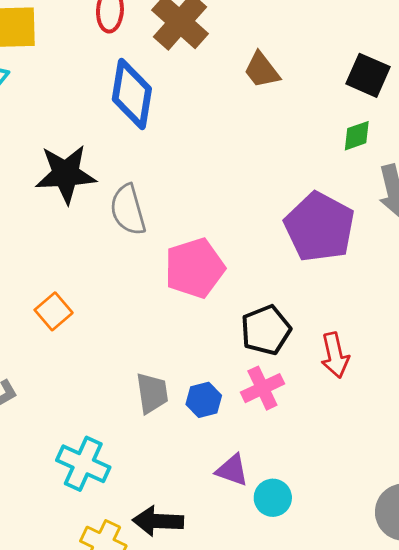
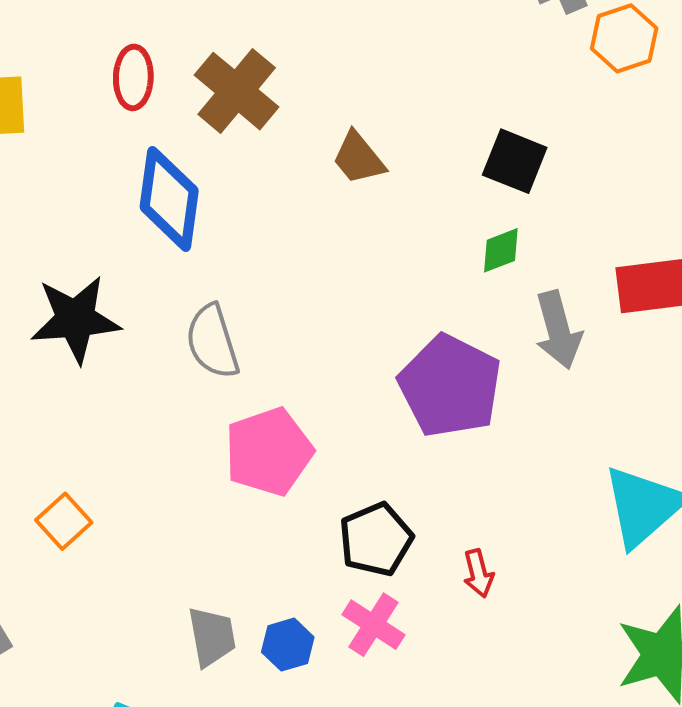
gray semicircle: (128, 210) -> (212, 342), moved
red arrow: (335, 355) -> (478, 573), size x0.7
pink cross: (262, 388) -> (374, 625), turned -30

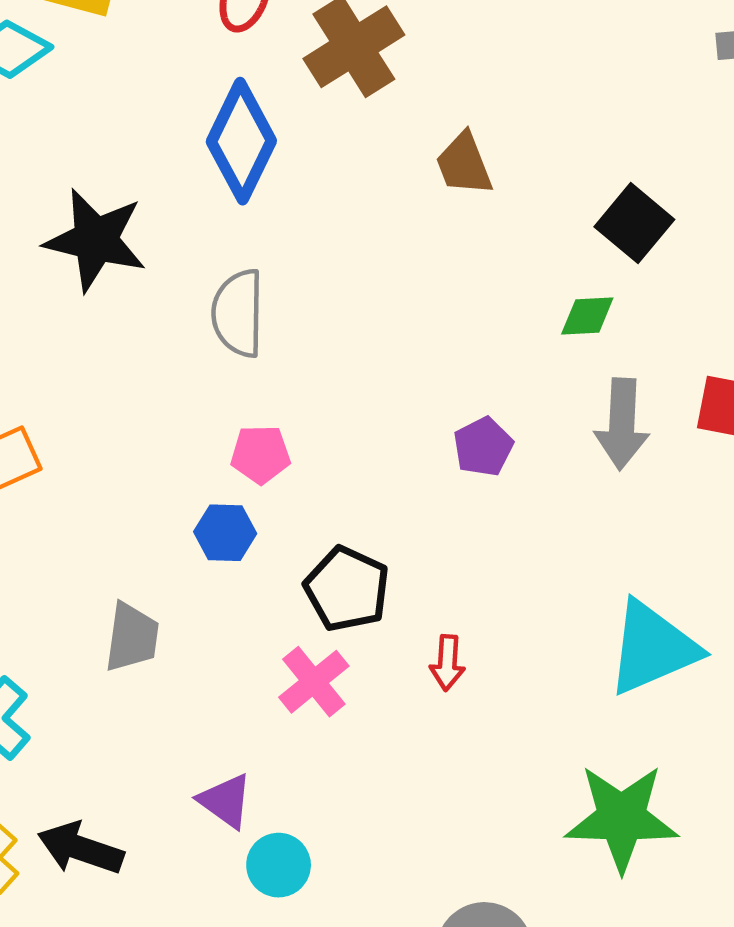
purple pentagon: (450, 386) -> (483, 447), size x0.5
pink pentagon: (269, 452) -> (261, 454), size x0.6
black pentagon: (376, 539) -> (347, 589), turned 30
blue hexagon: (288, 645) -> (225, 533), moved

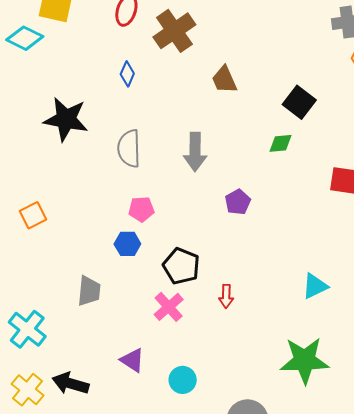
blue diamond: (241, 141) -> (127, 74), size x0.5
gray arrow: (622, 424) -> (195, 152), moved
cyan triangle: (653, 648) -> (315, 286), size x0.6
cyan circle: (279, 865) -> (183, 380), moved

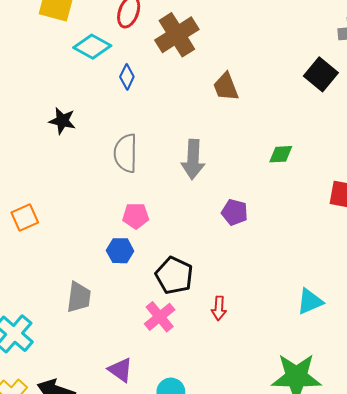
cyan diamond: (25, 38) -> (92, 47), moved
black square: (299, 102) -> (321, 74), moved
black star: (66, 119) -> (62, 121), size x0.6
purple pentagon: (238, 202) -> (235, 212), turned -30

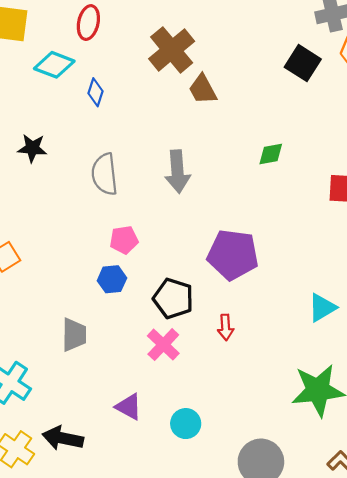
brown cross: (177, 35) -> (172, 50), moved
purple pentagon: (235, 212) -> (233, 255), moved, size x1.8

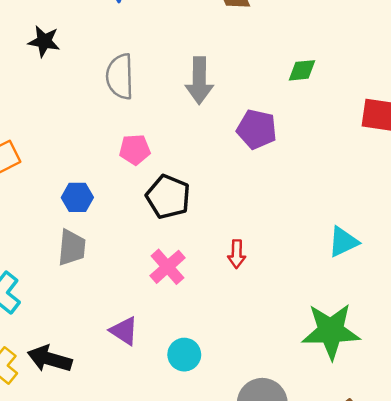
purple pentagon: (233, 255) -> (257, 129), moved, size x0.7
blue hexagon: (112, 279) -> (77, 197), moved
black pentagon: (173, 298) -> (168, 197), moved

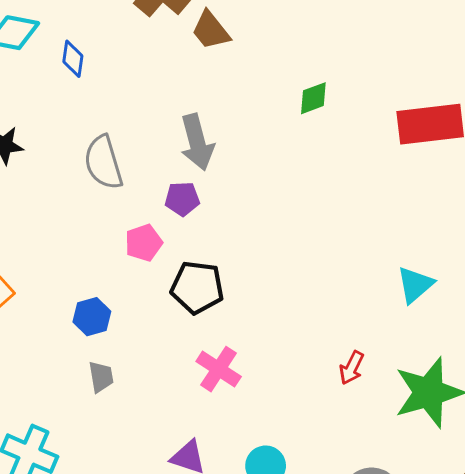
purple pentagon: (257, 129) -> (182, 199), moved, size x0.7
gray trapezoid: (72, 248) -> (101, 377), size x0.7
red arrow: (237, 254) -> (352, 368), moved, turned 40

